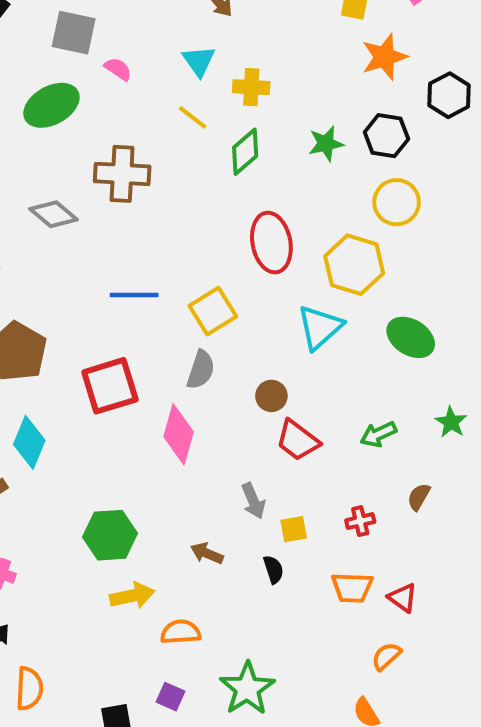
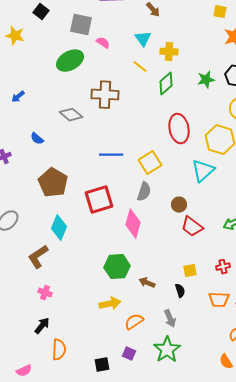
gray arrow: (253, 501) -> (170, 319), moved
green hexagon: (110, 535) -> (117, 267), moved
orange semicircle: (181, 632) -> (134, 322), turned -30

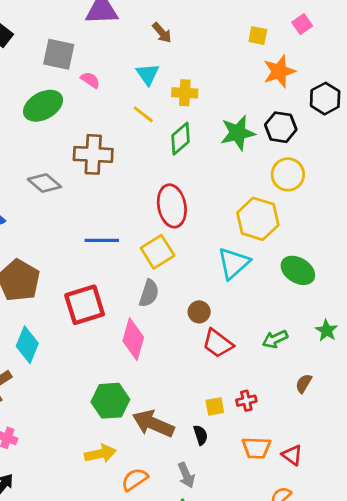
green star: (206, 80) -> (238, 133), size x1.4
red ellipse: (179, 129) -> (172, 206), moved
red cross: (223, 267) -> (246, 401), moved
brown arrow: (147, 283) -> (153, 424), size x1.8

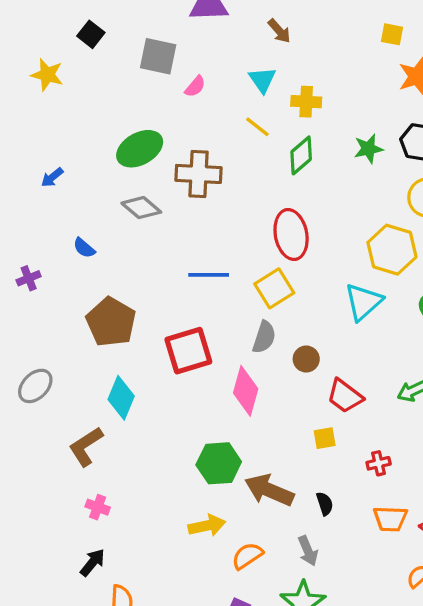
pink semicircle: (90, 80) -> (195, 86), turned 96
green ellipse: (43, 106) -> (140, 149), moved
green star: (238, 133) -> (368, 149), size x0.7
brown circle: (199, 312) -> (306, 359), moved
yellow square: (215, 406) -> (325, 438), moved

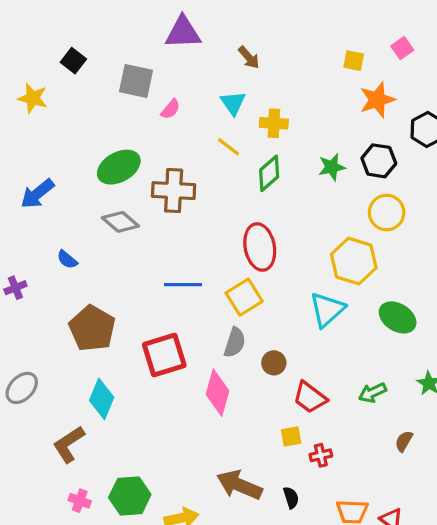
blue arrow: (52, 177) -> (37, 194), size x1.6
green hexagon: (219, 463) -> (130, 496), moved
red cross: (379, 463) -> (321, 455), moved

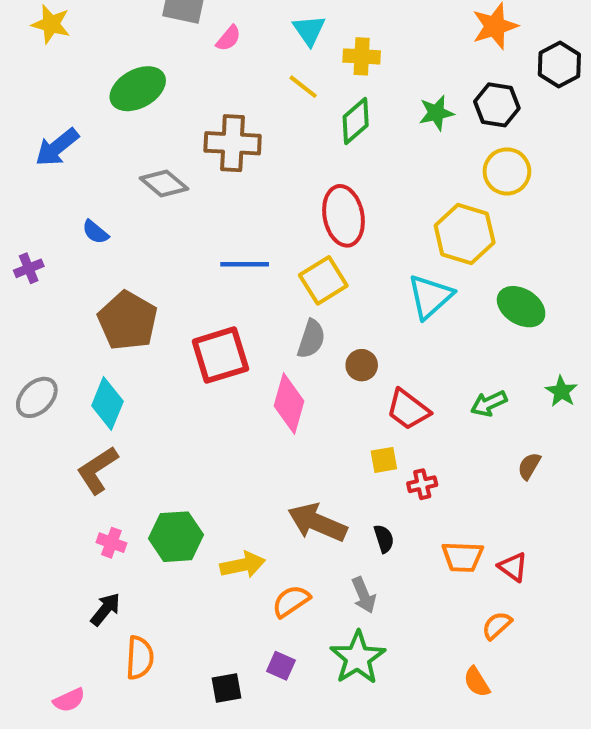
green ellipse: (119, 167) -> (138, 89), moved
cyan diamond: (102, 399) -> (107, 403), moved

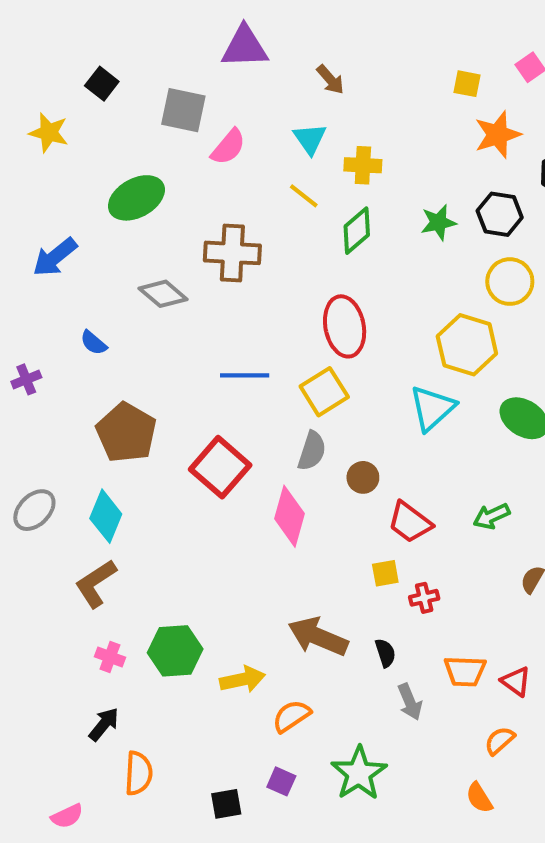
pink semicircle: (228, 38) -> (228, 147), size x1.4
red square: (220, 355) -> (220, 467), turned -32
gray arrow: (364, 595) -> (410, 702), moved

